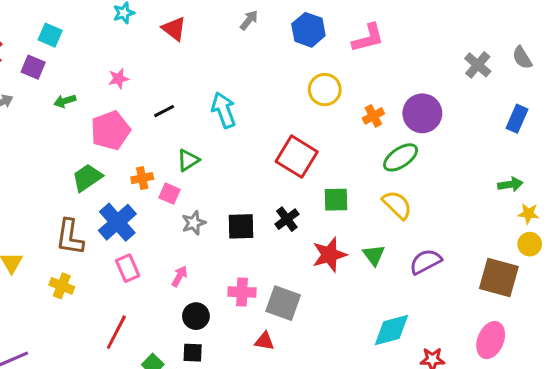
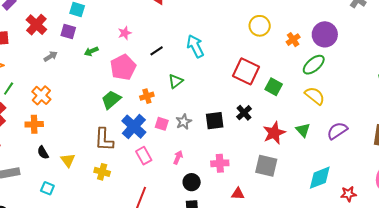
pink square: (170, 194) -> (162, 124), moved
green square: (336, 200) -> (274, 87), moved, turned 36
gray square: (283, 303) -> (266, 166), moved

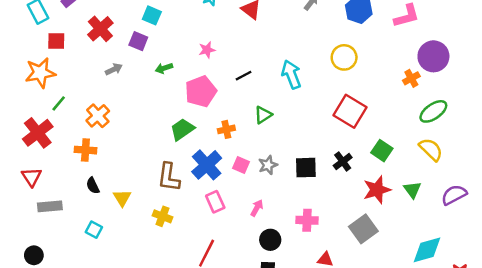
yellow circle: (260, 26) -> (344, 57), moved
purple circle: (325, 34) -> (433, 56), moved
green square: (274, 87) -> (382, 151), moved
gray square: (266, 166) -> (363, 229), turned 35

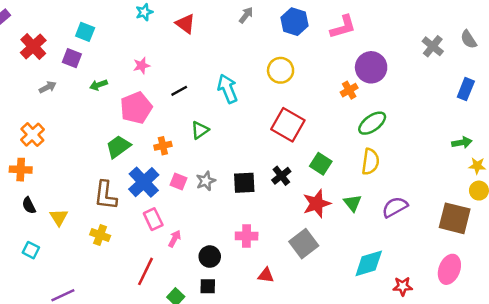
yellow semicircle: (431, 149) -> (370, 162), turned 55
pink arrow: (257, 208) -> (175, 239), moved

